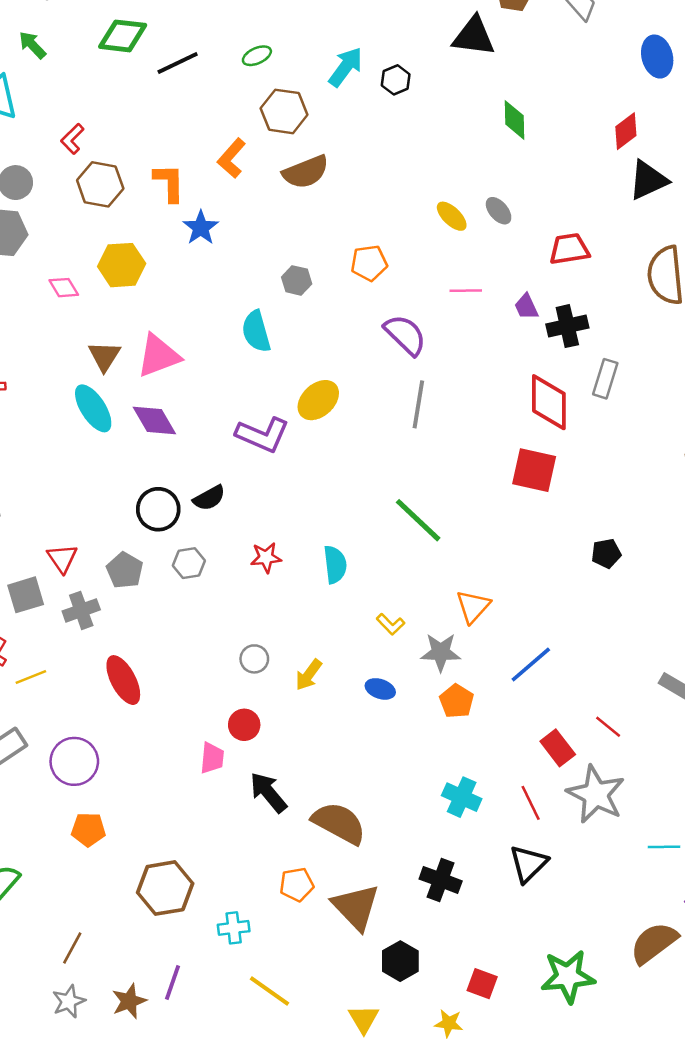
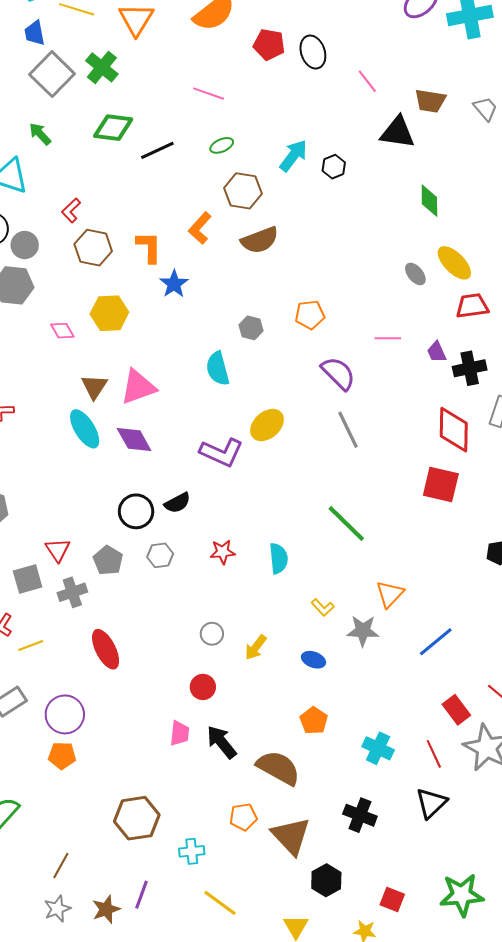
yellow ellipse: (452, 216) -> (454, 263), moved, size x1.4
gray line: (418, 404) -> (348, 430), turned -36
orange pentagon: (457, 701) -> (314, 721), moved
pink trapezoid: (212, 758) -> (180, 733), moved
orange pentagon: (88, 829) -> (62, 756), moved

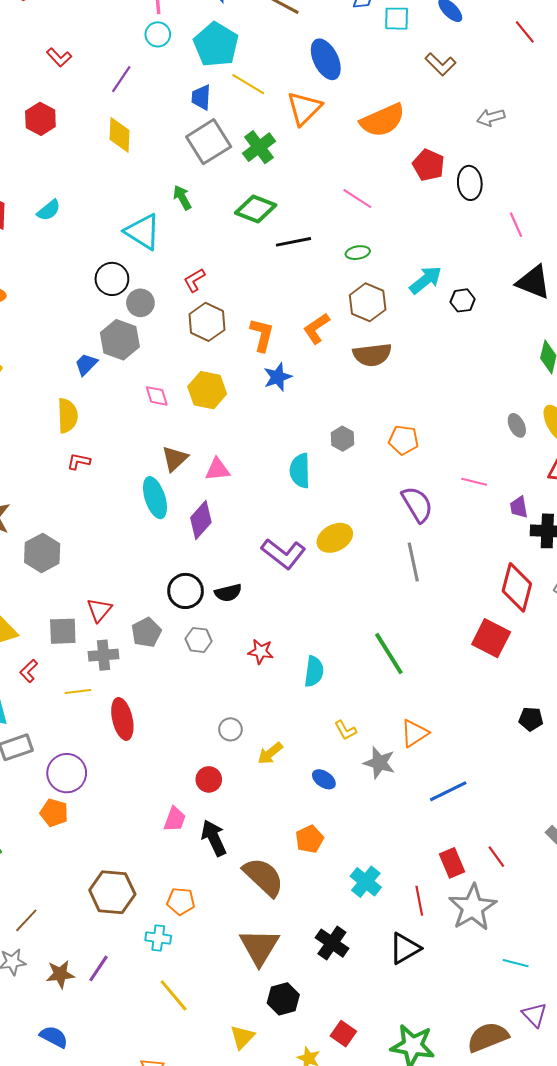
pink triangle: (138, 387) -> (218, 470), size x0.7
purple diamond: (134, 439) -> (201, 520), turned 57
yellow line: (31, 646) -> (78, 692), moved
orange pentagon: (243, 817) -> (181, 901), moved

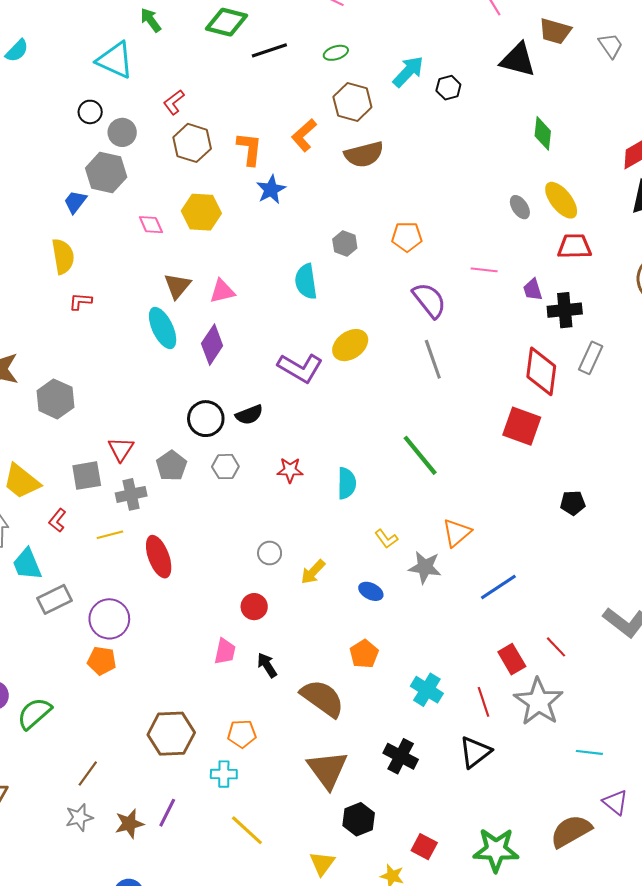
black circle: (112, 279) -> (90, 112), size x0.7
black arrow: (214, 838) -> (267, 665), size x0.7

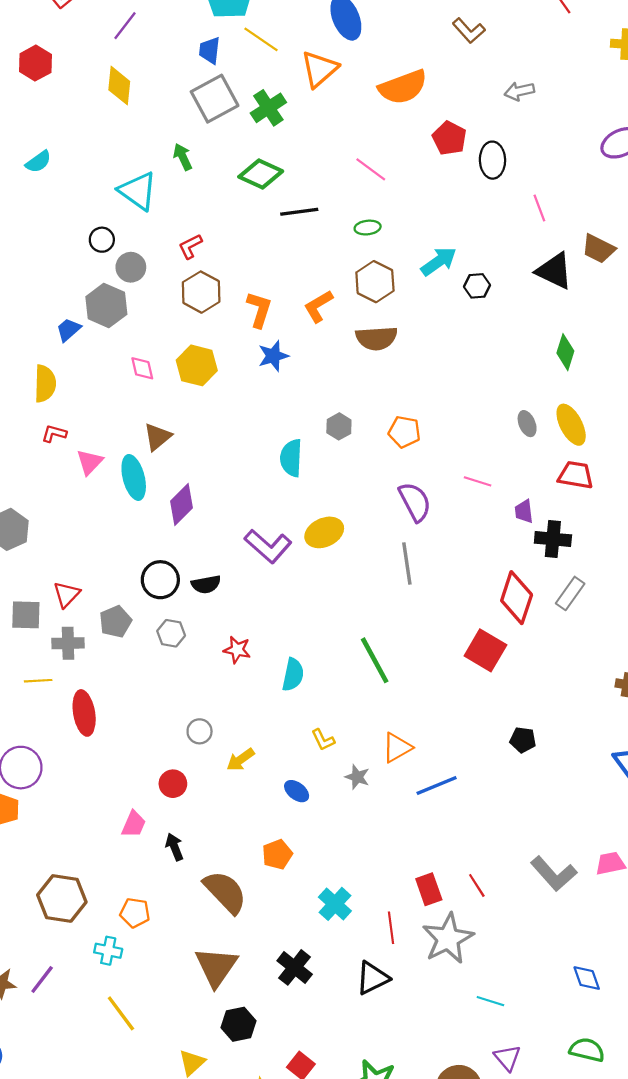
pink triangle: (222, 291) -> (90, 462), moved, turned -44
gray star: (425, 567) -> (357, 777), size x0.7
blue line: (498, 587) -> (437, 786), moved

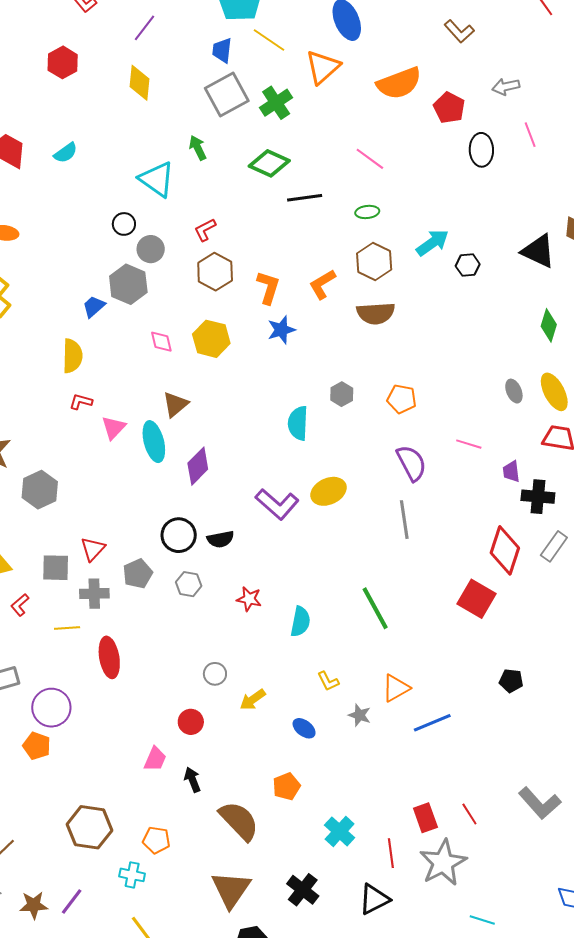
red pentagon: (449, 138) -> (449, 108), moved
pink line: (539, 208) -> (530, 135), moved

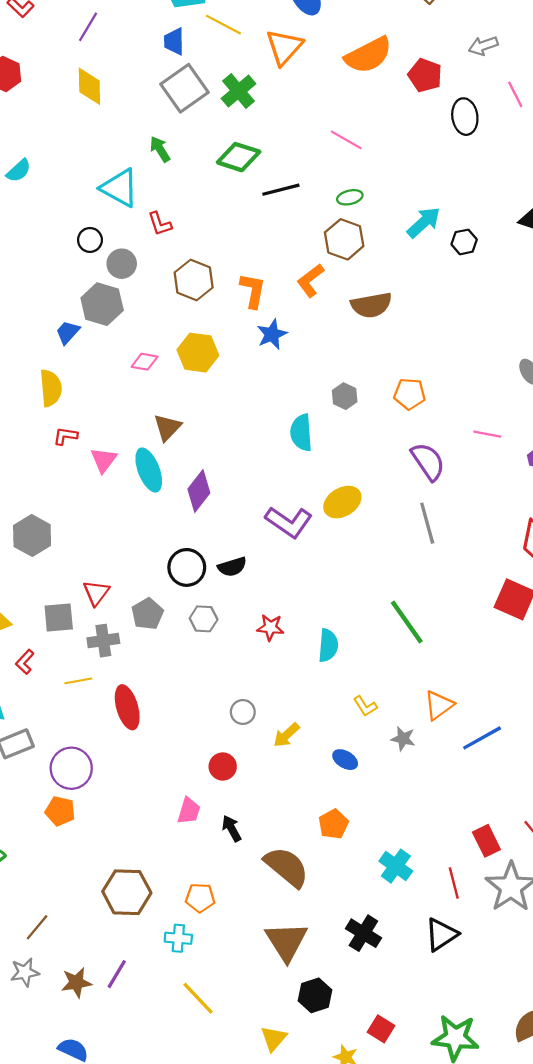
red L-shape: (205, 230) -> (160, 224), moved, turned -75
brown hexagon: (374, 261) -> (344, 239), moved
pink diamond: (161, 342) -> (145, 362), turned -60

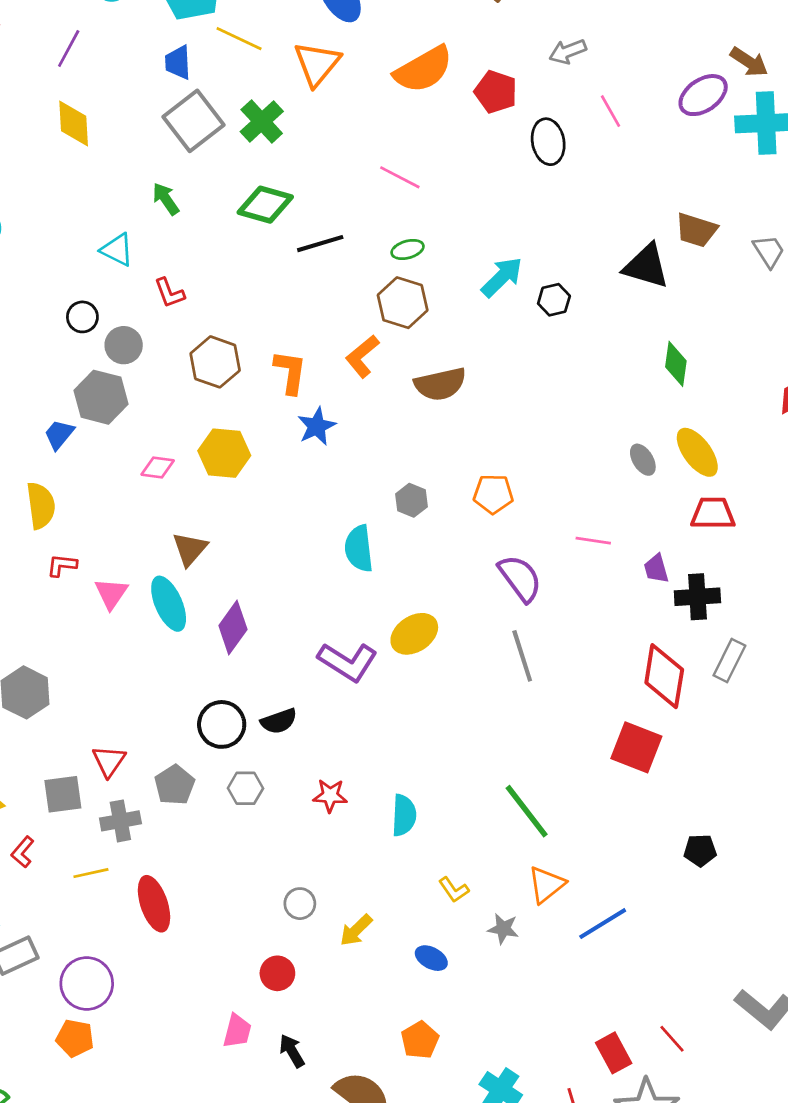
cyan triangle: (120, 188) -> (117, 250), size x0.7
green line: (407, 622) -> (527, 811), moved

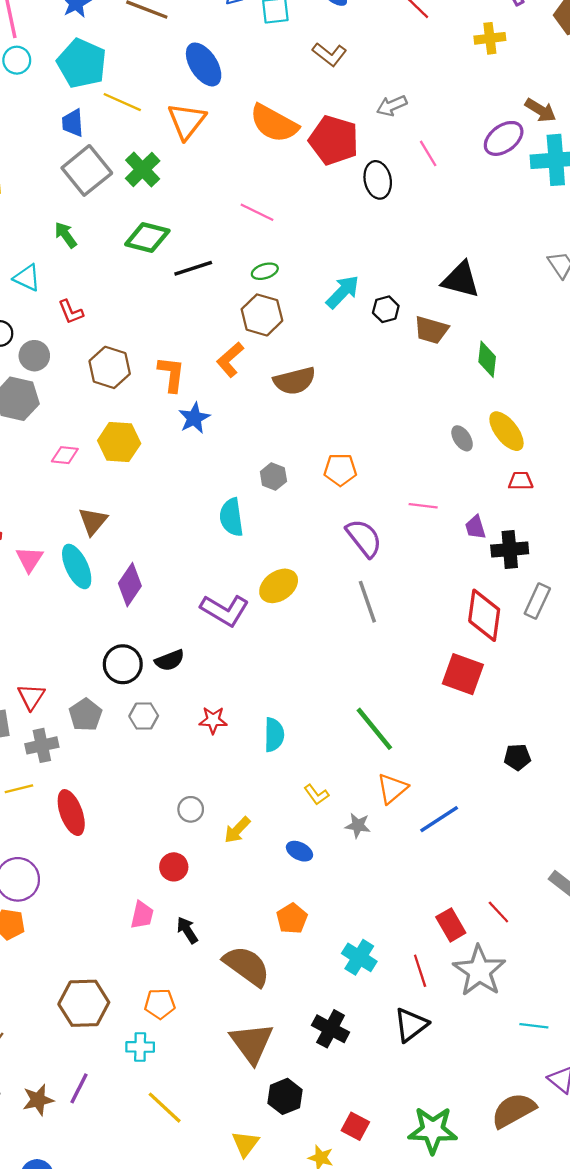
orange semicircle: (423, 69) -> (274, 123), turned 60
red pentagon: (496, 92) -> (334, 140), size x1.4
brown trapezoid: (696, 230) -> (431, 330), moved
red trapezoid: (713, 513) -> (521, 481), size x0.7

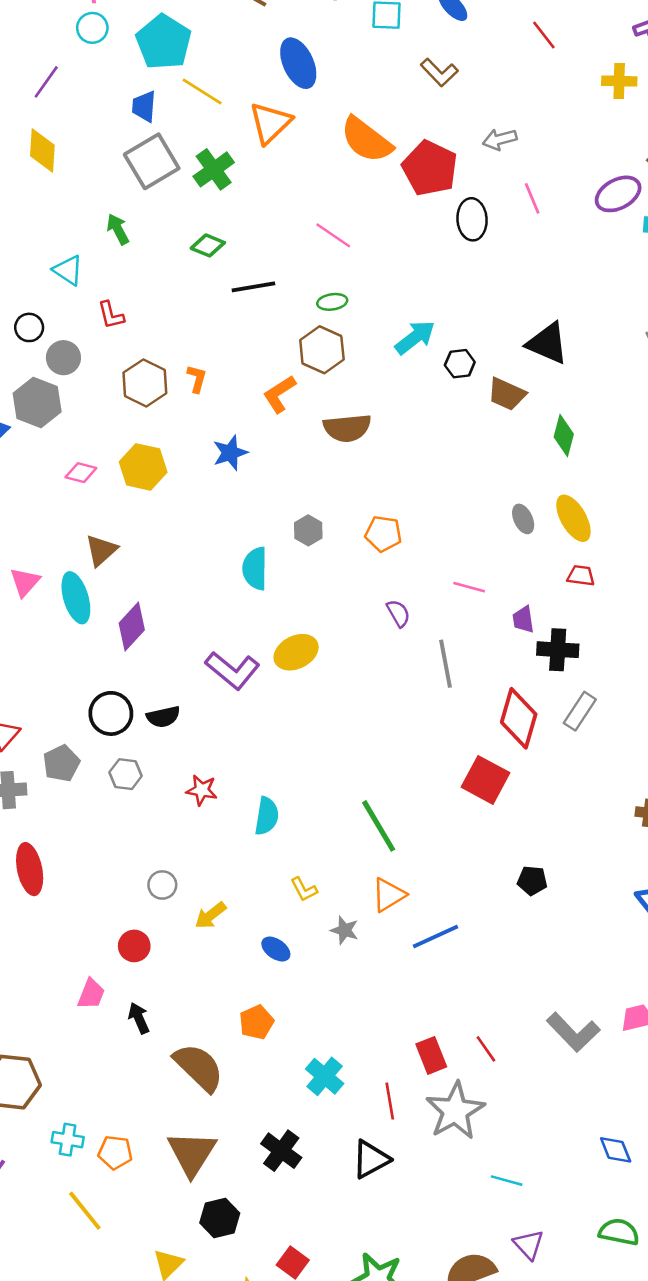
green diamond: (147, 238) -> (208, 245), size x0.7
orange L-shape: (171, 374) -> (197, 379), moved, size x0.7
purple semicircle: (364, 538) -> (398, 613), size x0.6
gray line: (367, 602) -> (446, 664), moved
orange pentagon: (160, 1004) -> (115, 1152), moved

